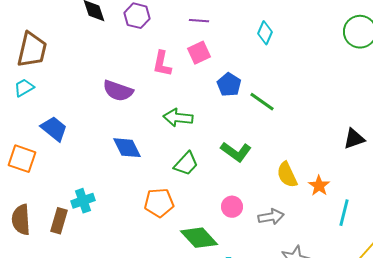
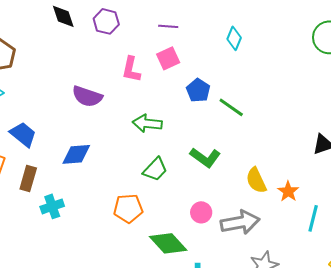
blue diamond: (127, 148) -> (76, 154), moved, turned -68
gray arrow: (271, 217) -> (240, 222), size x1.5
brown rectangle: (59, 221) -> (28, 178), moved

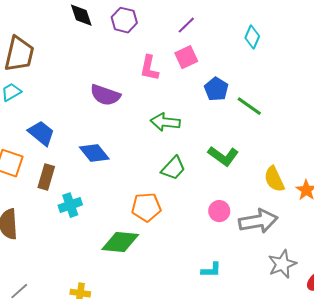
purple line: (168, 26) -> (186, 25), turned -48
blue diamond: (76, 154) -> (94, 153), turned 56
green diamond: (168, 243) -> (120, 242), moved, turned -42

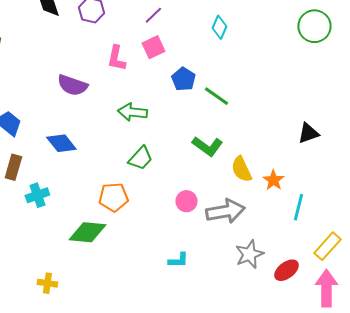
green L-shape: (223, 156) -> (207, 146), moved

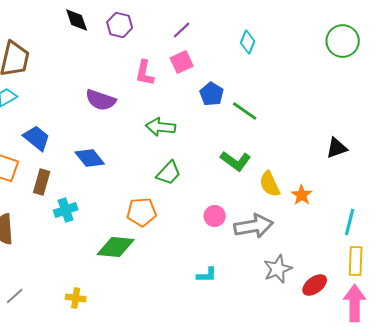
cyan line: (298, 207) -> (350, 222), moved
yellow rectangle: (327, 246) -> (356, 261), turned -40

